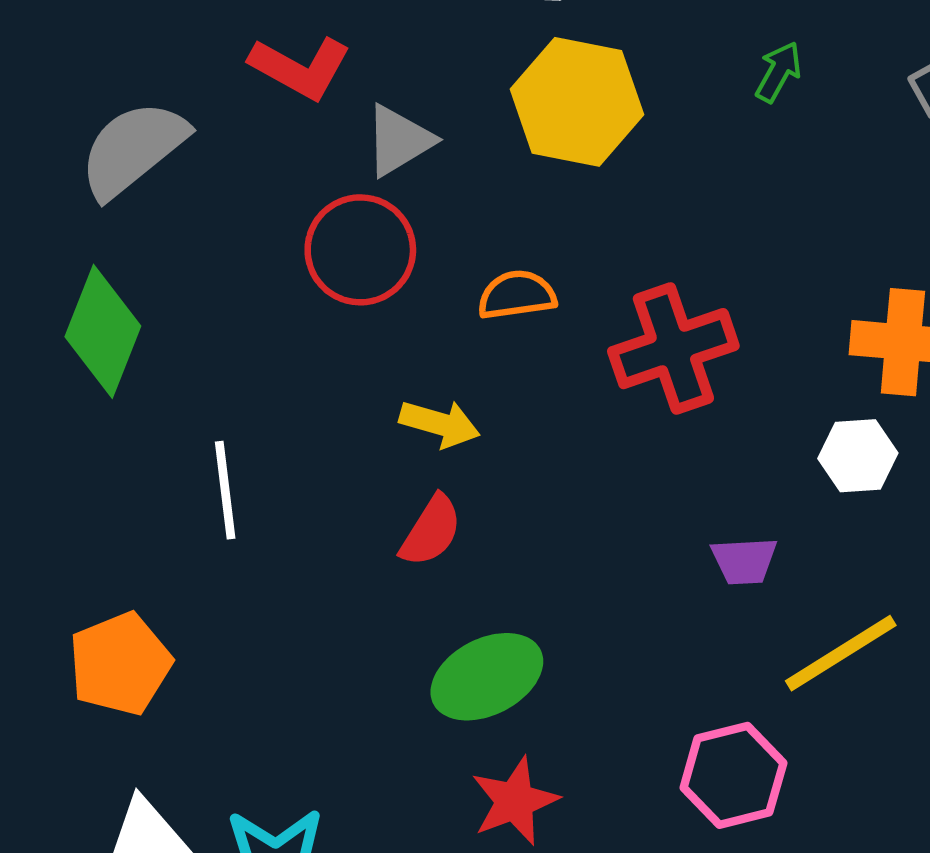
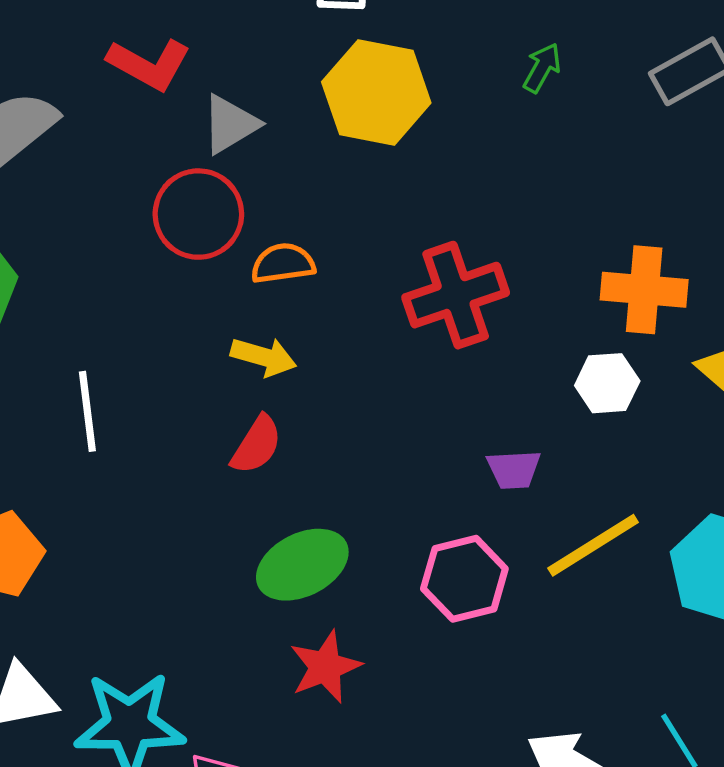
orange semicircle: (517, 295) -> (283, 263), moved
pink hexagon: (733, 775) -> (464, 579), moved

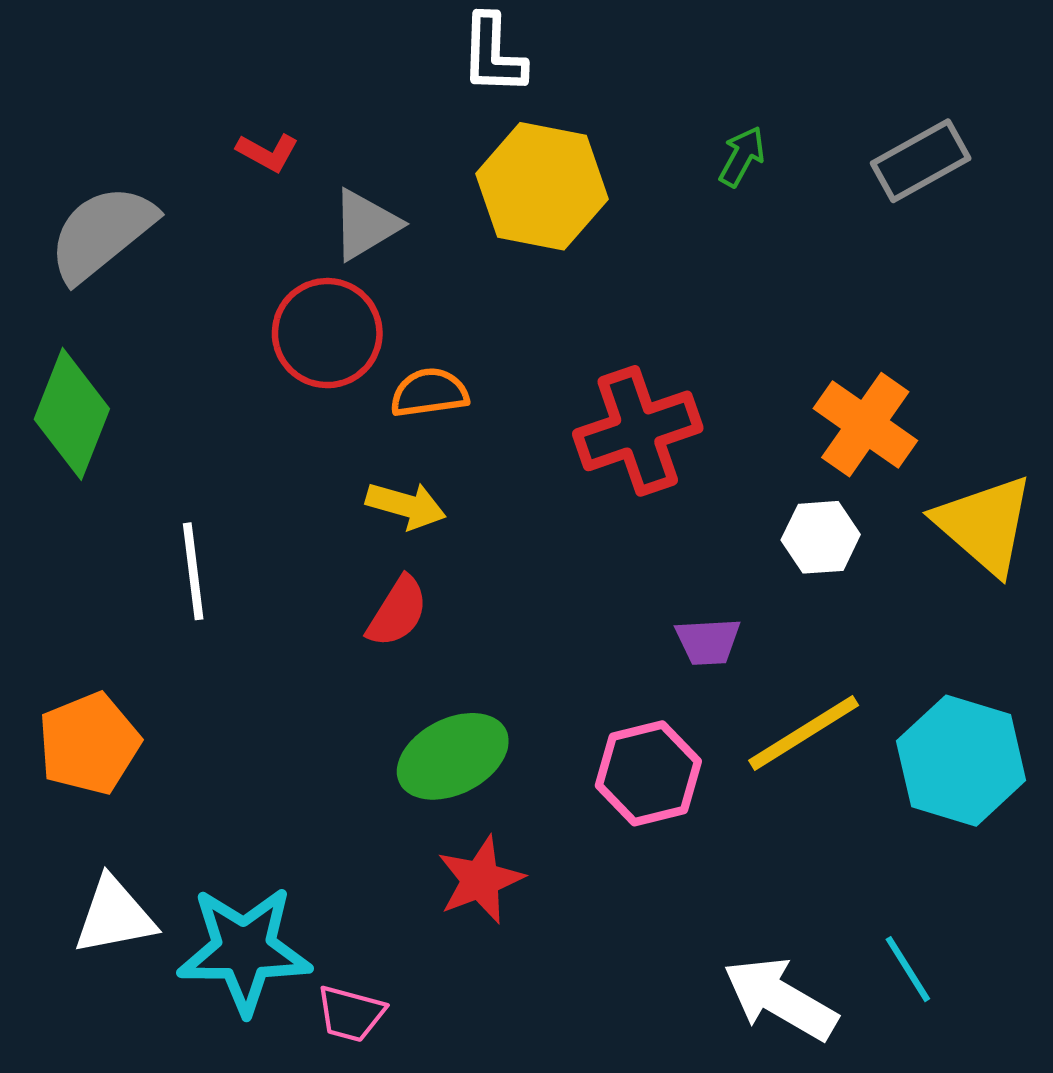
red L-shape: (149, 64) -> (268, 152), size x0.6
orange cross: (644, 290) -> (865, 425), turned 30

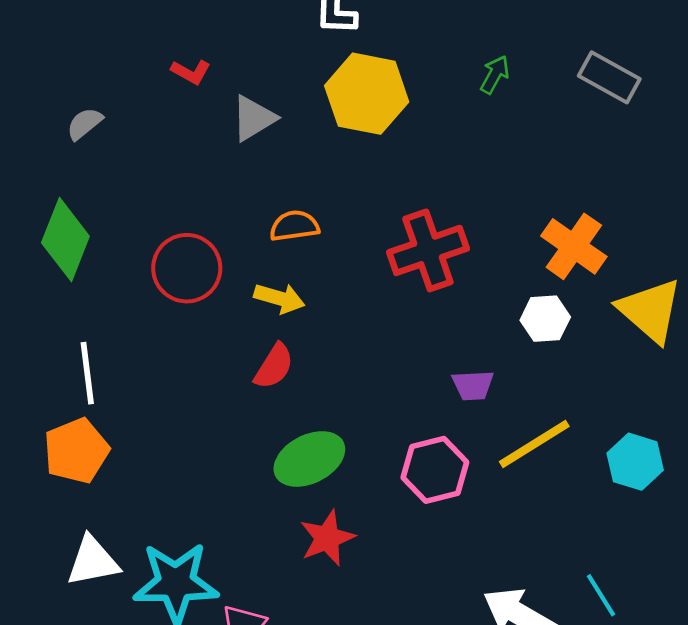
gray rectangle: (921, 161) -> (609, 77), turned 58
gray semicircle: (102, 233) -> (85, 124), size x0.5
red circle: (327, 333) -> (187, 268), moved
white line: (193, 571) -> (87, 373), moved
cyan hexagon: (961, 761) -> (635, 462), size x0.7

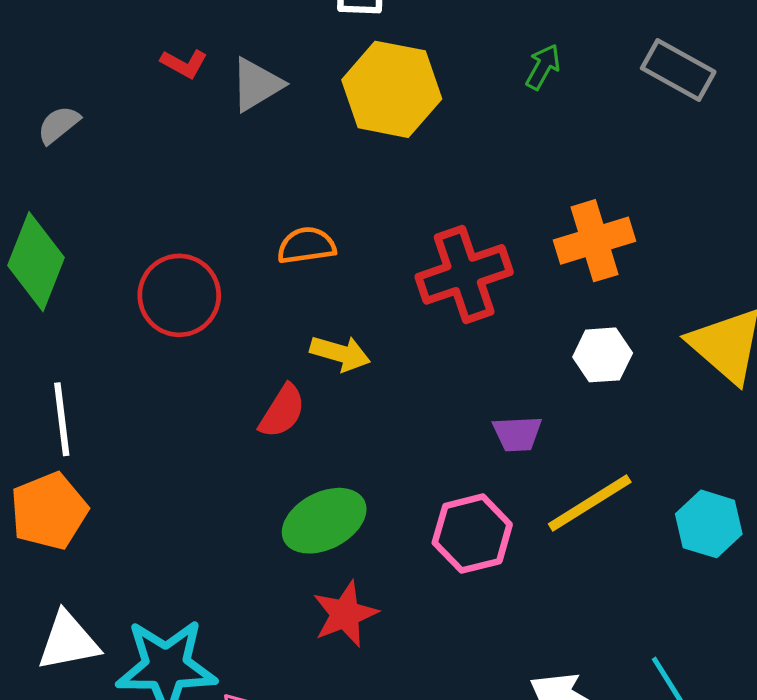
gray triangle: (254, 118) -> (257, 85), moved
orange cross: (574, 246) -> (595, 241), moved, turned 38
yellow arrow: (279, 298) -> (340, 353), moved

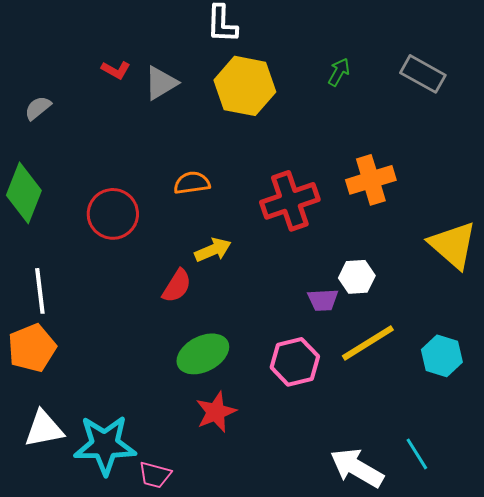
yellow arrow: (340, 353) -> (213, 250), turned -39
white hexagon: (603, 355) -> (357, 277), moved

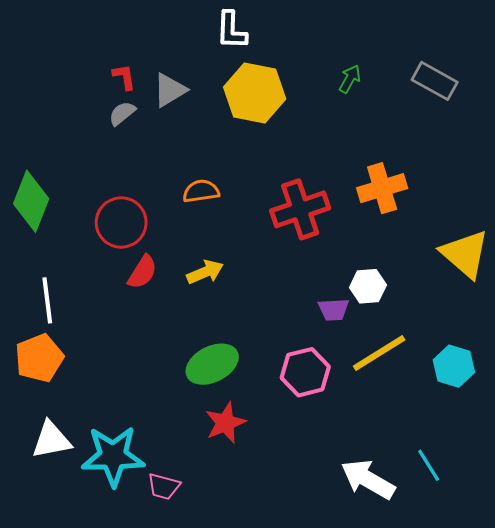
red L-shape: (116, 70) -> (124, 77), turned -128
gray semicircle: (38, 108) -> (122, 113), moved
yellow arrow: (213, 250) -> (205, 272), moved
red semicircle: (177, 286) -> (142, 272), moved

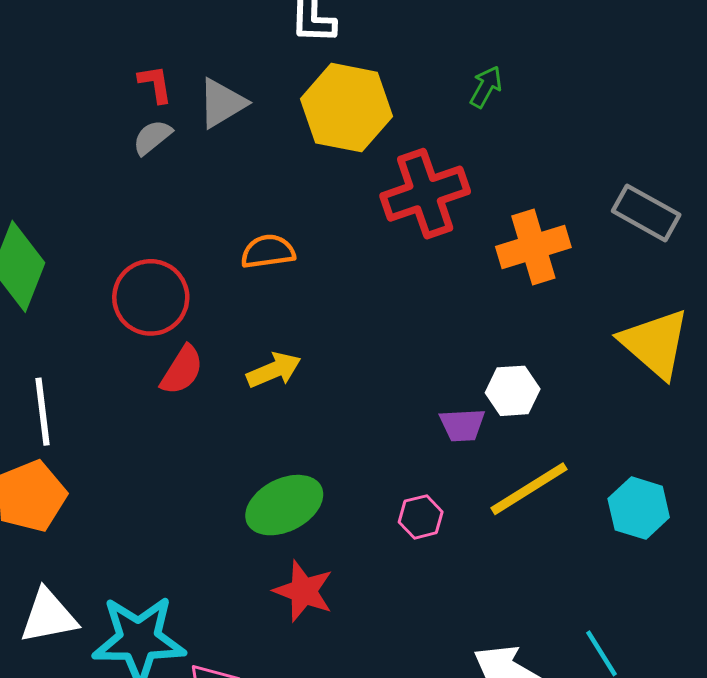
gray rectangle: (435, 81) -> (646, 213), moved
red cross: (300, 209) -> (425, 194), moved
pink hexagon: (305, 372) -> (421, 517), size x0.6
red star: (225, 423) -> (304, 591), turned -30

